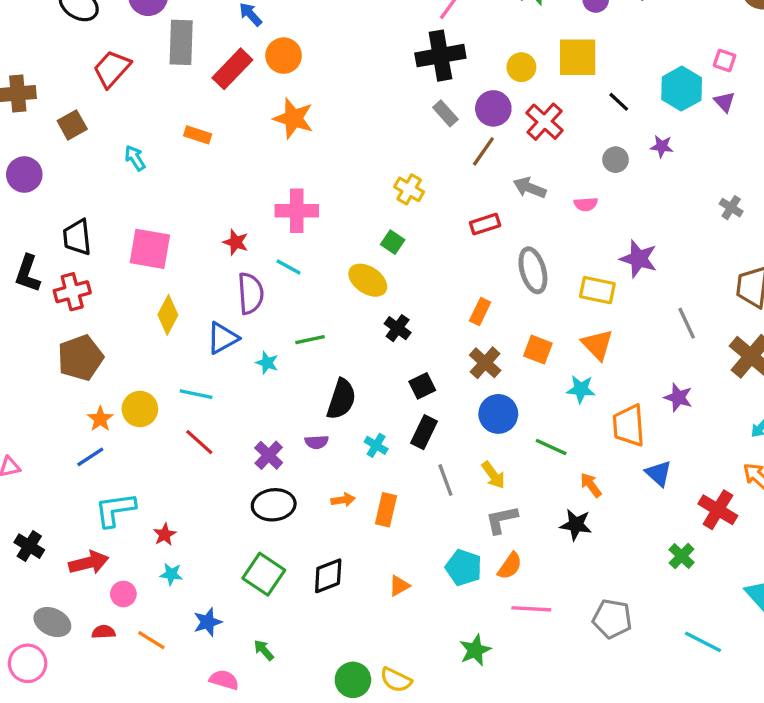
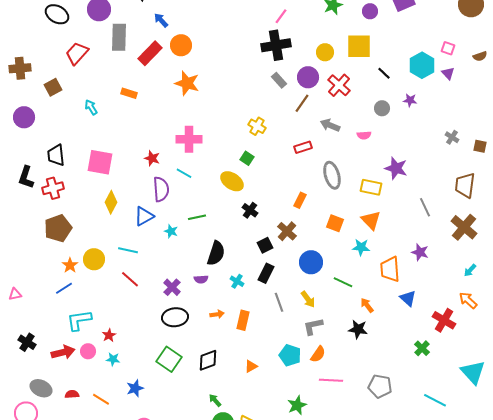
brown cross: (485, 363) -> (287, 231), moved
pink circle: (123, 594) -> (88, 351), moved
green arrow: (264, 650) -> (215, 400), moved

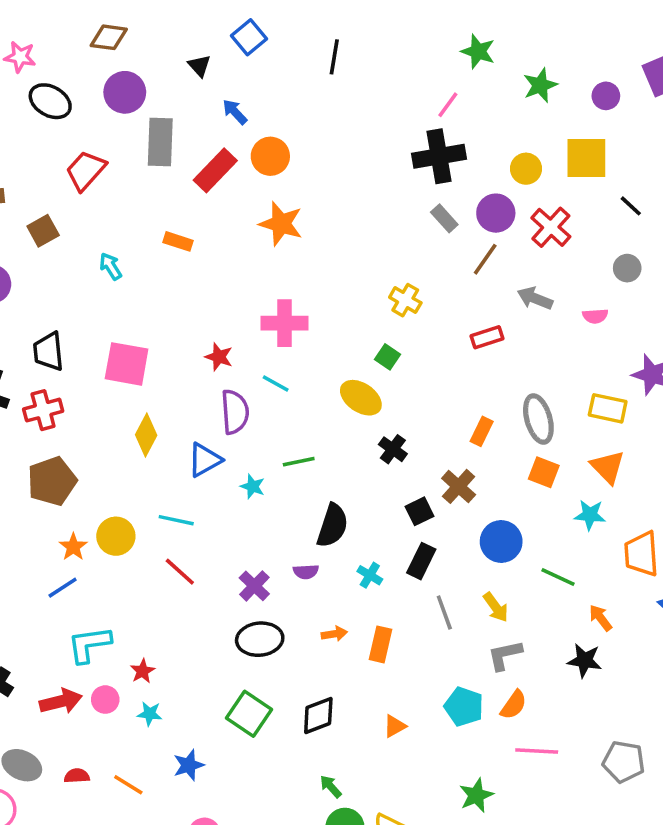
gray ellipse: (332, 175) -> (538, 419), moved

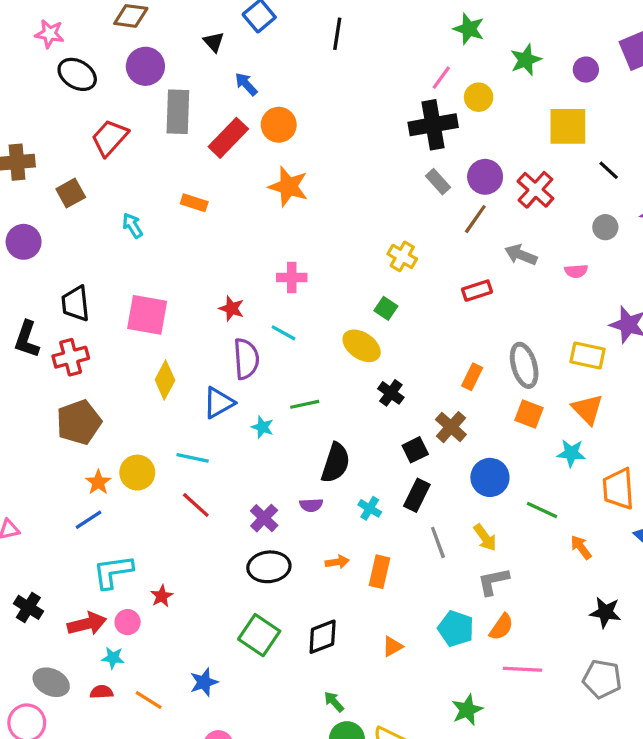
yellow circle: (526, 169) -> (479, 97), moved
pink cross: (285, 323) -> (292, 278), size x0.7
black star: (585, 660) -> (605, 612), moved
cyan star: (150, 714) -> (113, 658), moved

